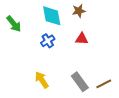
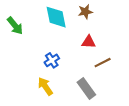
blue cross: (48, 41) -> (52, 60), moved
brown line: (104, 84) -> (103, 63), moved

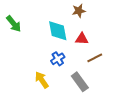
cyan diamond: (56, 17) -> (58, 31), moved
blue cross: (52, 60) -> (58, 59), moved

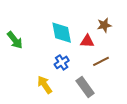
brown star: (79, 11) -> (104, 25), moved
green arrow: (14, 24) -> (15, 40), moved

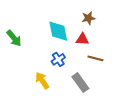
brown star: (104, 25) -> (88, 18), moved
brown line: (101, 61) -> (95, 58), turned 42

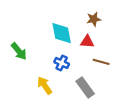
green arrow: (14, 38) -> (19, 51), moved
blue cross: (58, 59) -> (62, 63), turned -32

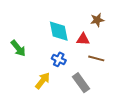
brown star: (94, 19) -> (97, 20), moved
yellow arrow: (45, 85) -> (43, 81), turned 72

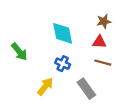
red triangle: (83, 39) -> (99, 42), moved

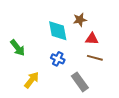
brown star: (104, 21) -> (80, 20), moved
yellow arrow: (45, 86) -> (32, 80), moved

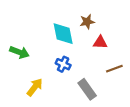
green arrow: (18, 48) -> (19, 52), turned -30
brown line: (95, 58) -> (114, 69), moved, turned -35

